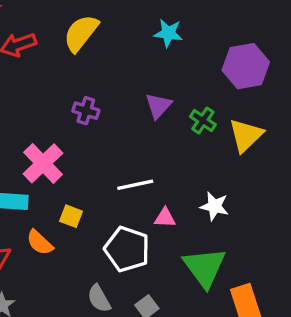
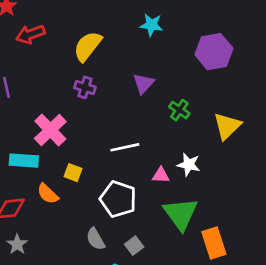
yellow semicircle: (81, 33) -> (88, 46), moved
green cross: (203, 121) -> (179, 110), moved
yellow triangle: (246, 135) -> (227, 126), moved
pink triangle: (165, 218) -> (161, 175), moved

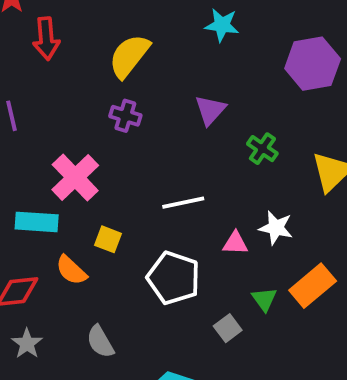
red arrow: (30, 34) -> (46, 39), turned -76
green triangle: (181, 214) -> (264, 299), size x0.5
gray semicircle: (96, 239) -> (100, 342), moved
orange rectangle: (214, 243) -> (313, 286), moved, turned 68
gray square: (134, 246) -> (228, 328), moved

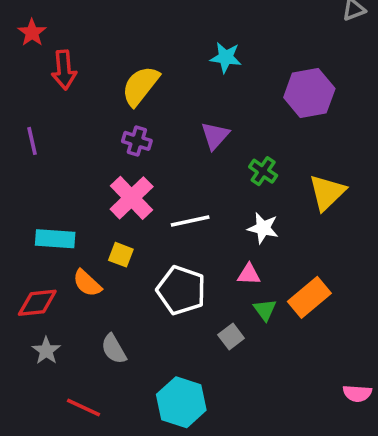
pink cross: (75, 178) -> (132, 198), moved
white star: (276, 228) -> (263, 228), moved
pink triangle: (235, 243) -> (249, 274), moved

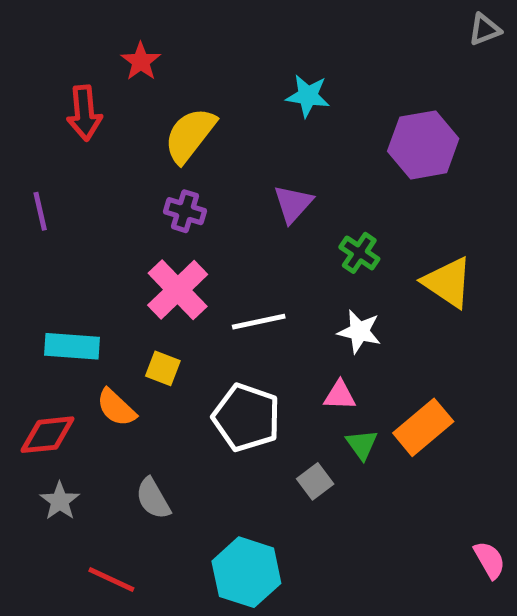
red star: (32, 33) -> (141, 61), moved
yellow triangle: (327, 193) -> (448, 282), turned -42
pink semicircle: (357, 393) -> (490, 560), turned -124

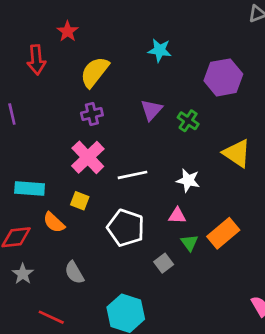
purple cross: (185, 211) -> (92, 114), turned -30
green cross: (359, 253) -> (188, 121), moved

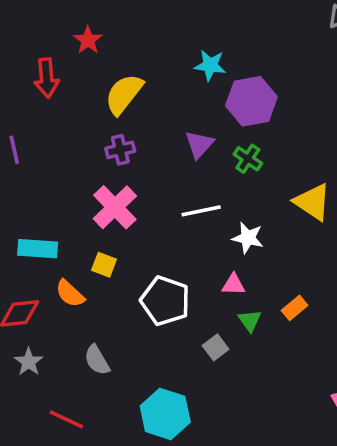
purple hexagon: (223, 77) -> (251, 101), moved
white line: (133, 175) -> (201, 211), moved
orange rectangle: (223, 233) -> (295, 308), size x0.6

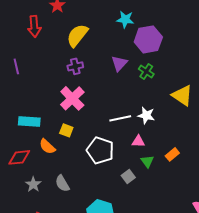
white line: (201, 211) -> (120, 118), moved
gray star: (29, 362) -> (33, 184), moved

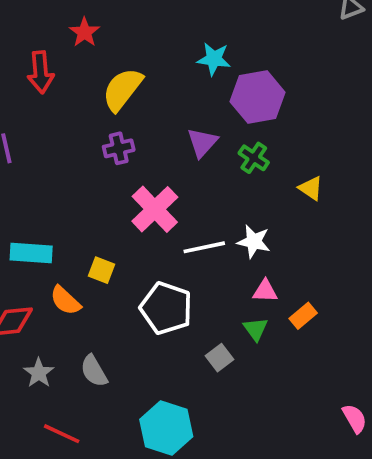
yellow triangle: (182, 95) -> (311, 188), moved, size x0.6
pink cross: (72, 98) -> (155, 209), moved
pink triangle: (138, 141) -> (265, 291), moved

